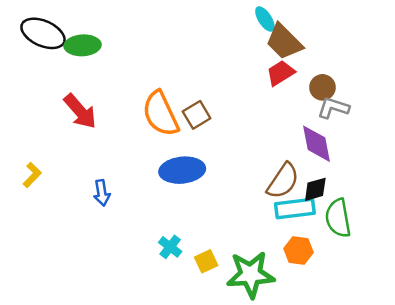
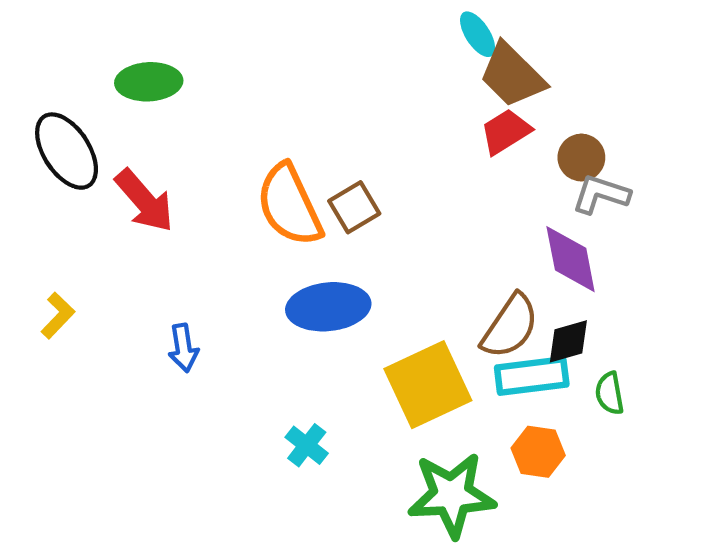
black ellipse: (43, 33) -> (67, 151), moved, turned 33
green semicircle: (338, 218) -> (610, 393), size x0.6
yellow square: (206, 261) -> (428, 385), moved, size x2.0

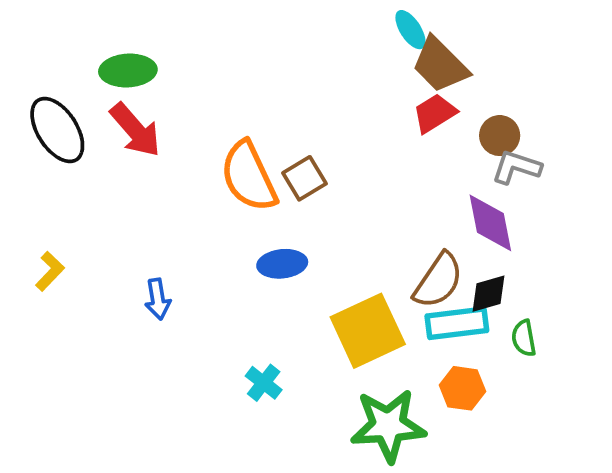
red arrow: (144, 201) -> (135, 130), moved
blue ellipse: (328, 307) -> (282, 264), size x0.7

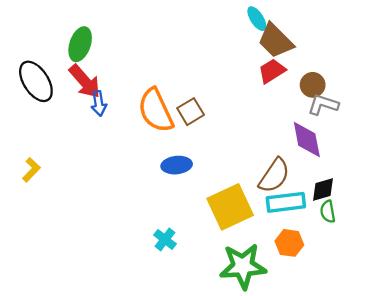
green ellipse: (128, 70) -> (80, 44), turned -68
black diamond: (489, 294) -> (323, 189), moved
blue arrow: (158, 299) -> (99, 103), moved

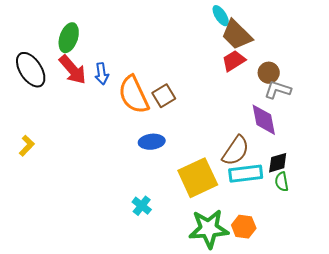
blue arrow: (99, 103) -> (102, 74), moved
orange hexagon: (289, 243) -> (244, 227), moved

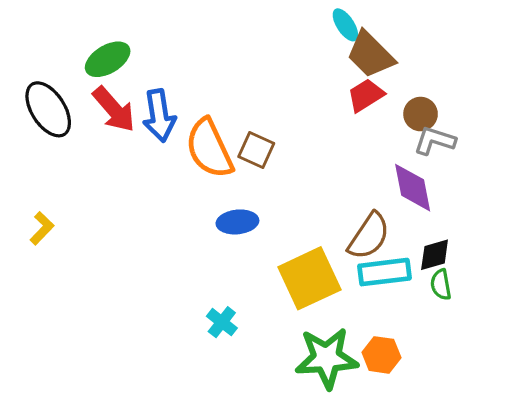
green ellipse: (69, 38) -> (108, 59), turned 40
blue arrow: (102, 74) -> (159, 116), size x1.5
brown square: (164, 96) -> (256, 150), turned -35

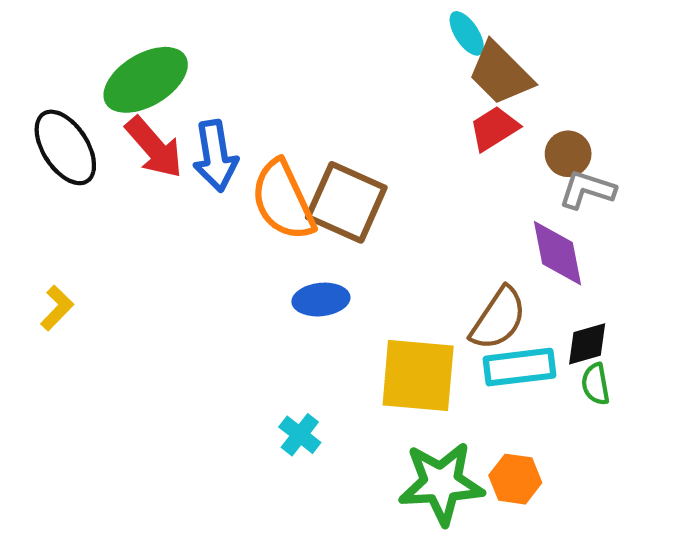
green ellipse: (108, 59) -> (146, 80), size x1.4
brown square: (256, 150) -> (346, 202), size x1.6
yellow square: (309, 278) -> (418, 376), turned 30

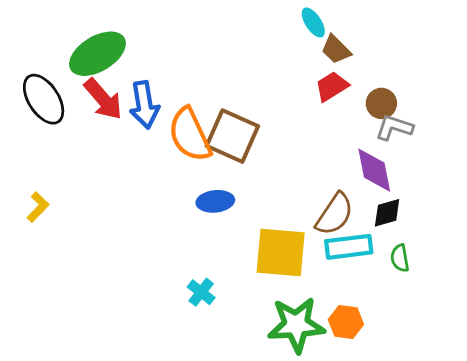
brown trapezoid: (500, 74) -> (336, 49), size x0.7
black diamond: (587, 344) -> (387, 213), moved

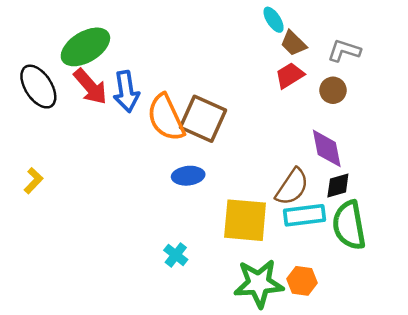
gray L-shape: (394, 128) -> (344, 51), moved
green semicircle: (400, 258) -> (349, 225), size x2.0

